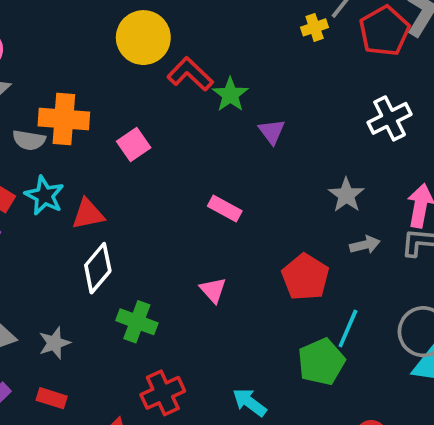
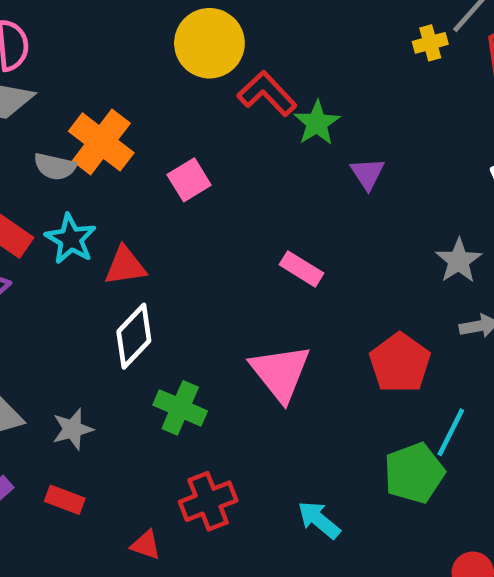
orange cross: (64, 119) -> (101, 142), turned 30
pink triangle: (213, 290) -> (280, 373), size x1.8

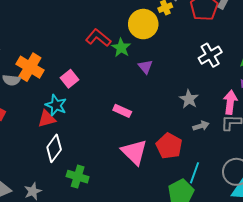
yellow circle: (209, 43) -> (143, 24), moved
cyan star: (71, 239) -> (56, 105), moved
pink triangle: (280, 373) -> (134, 152), moved

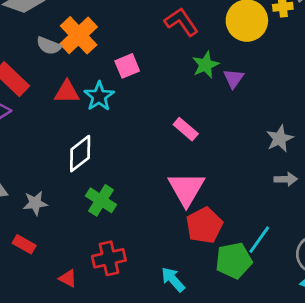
green star: (121, 48) -> (206, 65), moved
red triangle: (47, 119) -> (67, 92), moved
red pentagon: (169, 146) -> (204, 225), moved

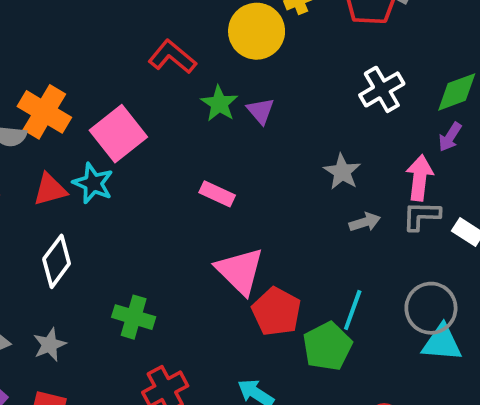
pink square: (127, 66) -> (118, 134), size x1.6
white diamond: (80, 154) -> (57, 261), moved

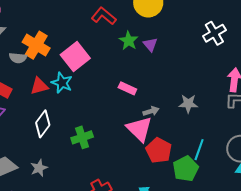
gray star: (342, 172) -> (188, 104), moved, turned -30
gray arrow: (365, 222) -> (151, 111), moved
green cross: (134, 317) -> (82, 137), moved, turned -35

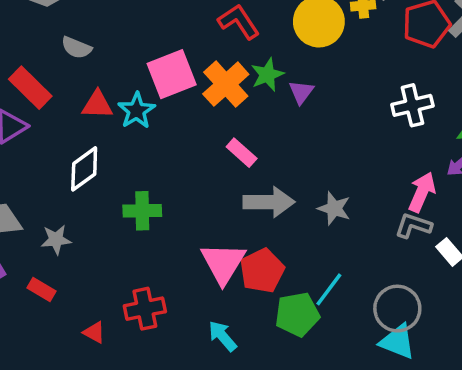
orange cross: (36, 45) -> (226, 84), moved
gray arrow: (151, 111) -> (269, 202), size x1.8
pink triangle: (139, 129) -> (223, 263), moved

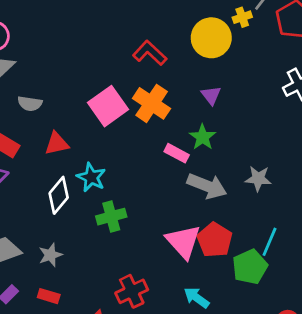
green star: (267, 75) -> (202, 137), moved
cyan star: (136, 111) -> (91, 177), moved
gray arrow: (269, 202) -> (207, 186), turned 36

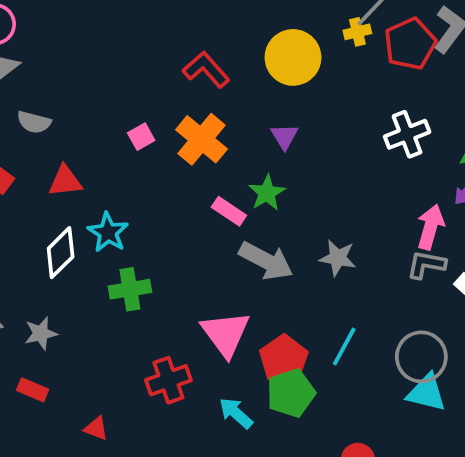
yellow cross: (242, 17) -> (357, 32), moved
pink square: (108, 106) -> (141, 137), size x0.5
red pentagon: (215, 240) -> (284, 359), moved
green pentagon: (250, 267) -> (291, 393), moved
red cross: (132, 291) -> (168, 380), moved

